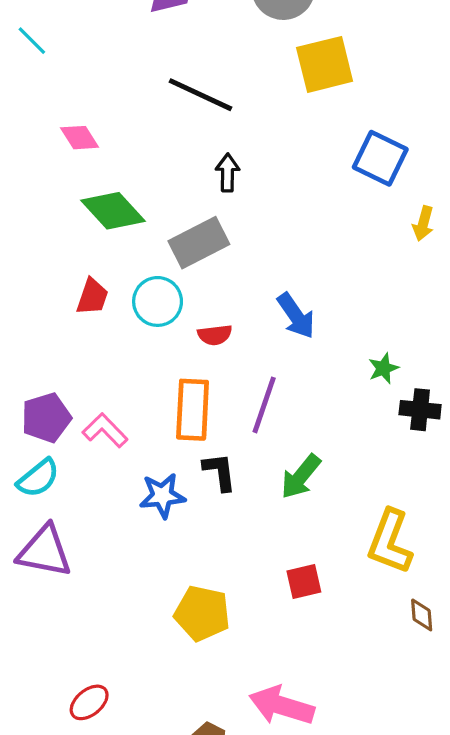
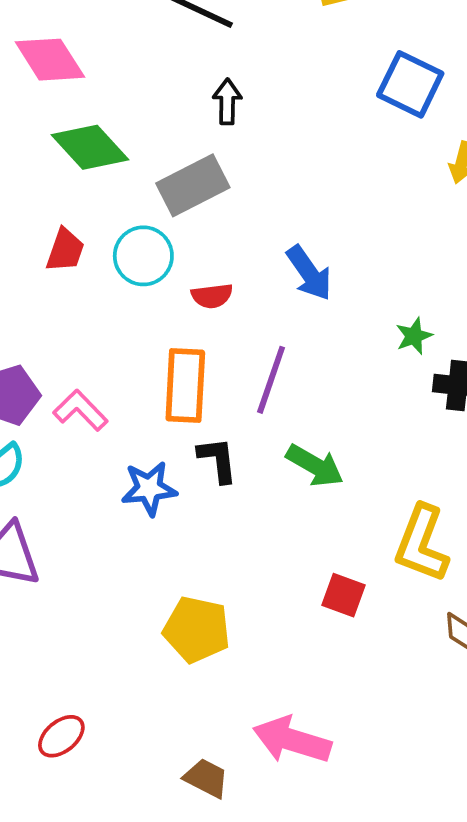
pink diamond: (80, 138) -> (50, 60), size x1.5
green arrow: (301, 477) -> (315, 466), turned -99
red square: (304, 582) -> (343, 595), moved, turned 33

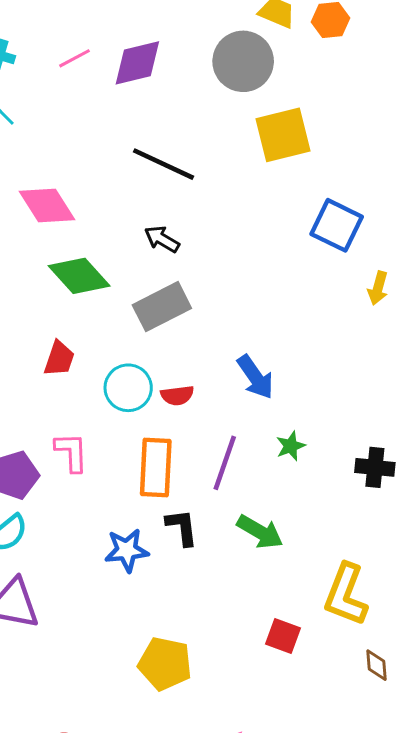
black arrow: (227, 102) -> (162, 239), moved, turned -60
cyan circle: (143, 256) -> (128, 388), moved
green star: (414, 336) -> (291, 446), moved
pink L-shape: (80, 410) -> (71, 452), moved, turned 42

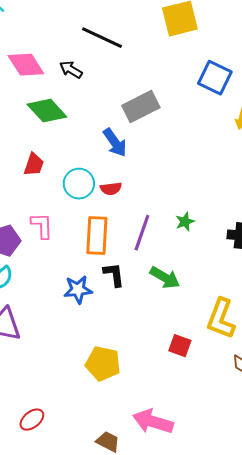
black arrow: (162, 239) -> (71, 70), moved
gray rectangle: (162, 307) -> (141, 107), moved
blue arrow: (255, 377) -> (115, 143), moved

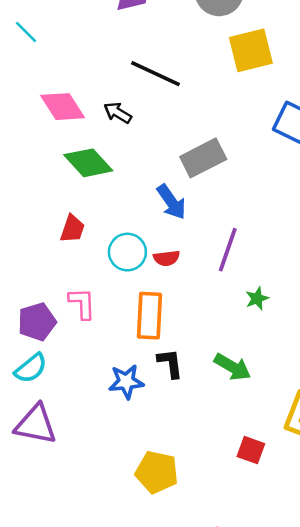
purple line: (142, 233) -> (228, 250), moved

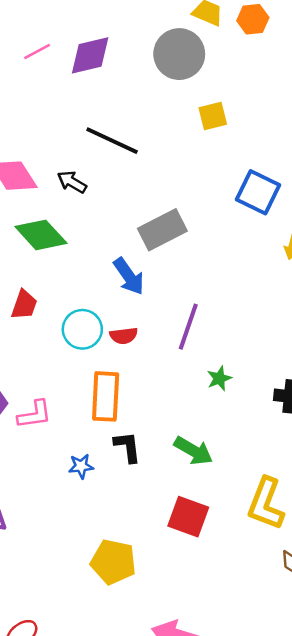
yellow square: (251, 50) -> (213, 116), size x0.6
pink L-shape: (82, 303) -> (35, 415), moved, turned 84
blue star: (126, 382) -> (81, 466), size x0.7
red square: (251, 450) -> (188, 517), moved, size x1.4

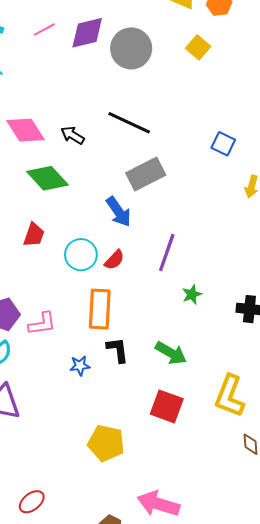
gray circle: (179, 54) -> (131, 48), moved
yellow square: (213, 116) -> (198, 47), moved, turned -35
black line: (112, 141) -> (129, 123), moved
blue square: (258, 192) -> (223, 144), size x0.7
red semicircle: (124, 336) -> (114, 260), turned -40

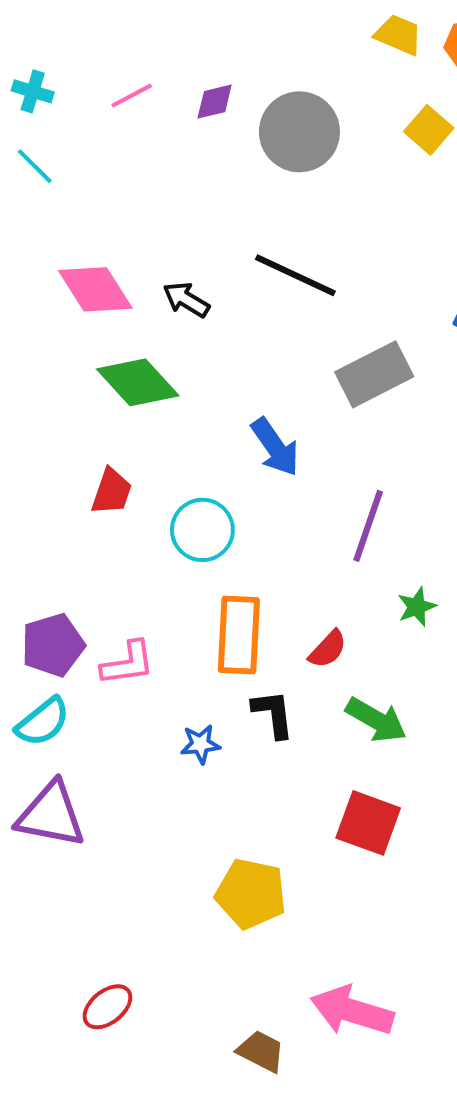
purple diamond: (87, 33) -> (215, 102), size x0.6
gray rectangle: (146, 174) -> (374, 374), moved
red semicircle: (114, 260) -> (328, 649), moved

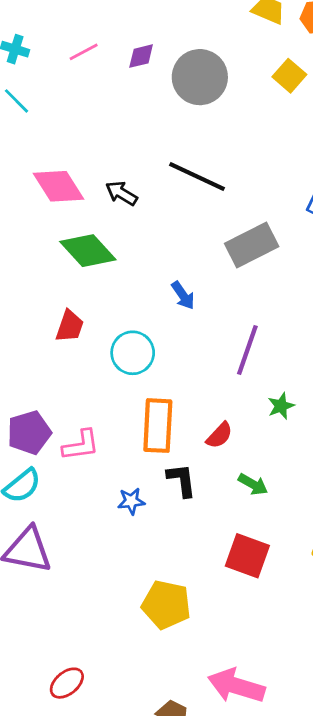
blue arrow: (275, 447) -> (183, 295), size x0.7
green arrow: (376, 720) -> (253, 484), size x0.7

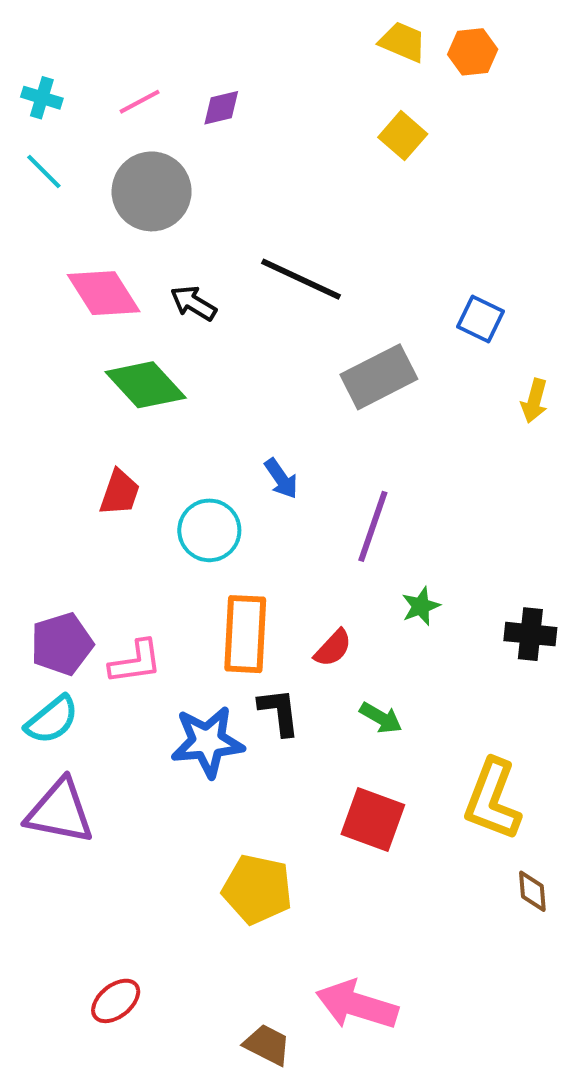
yellow square: (289, 76) -> (403, 136), moved
gray circle: (200, 77) -> (152, 191), moved
blue arrow: (183, 295) -> (281, 479), moved
blue star: (131, 501) -> (207, 742), size x1.8

